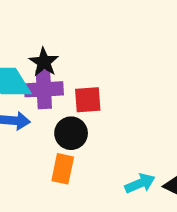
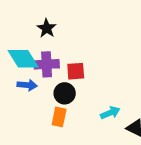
black star: (44, 62) -> (47, 28), moved
cyan arrow: (140, 183) -> (110, 113), moved

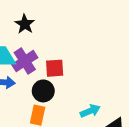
purple cross: (47, 64) -> (25, 61), turned -30

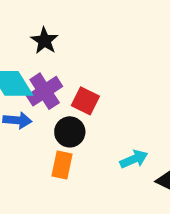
red square: (55, 68) -> (85, 101), turned 30

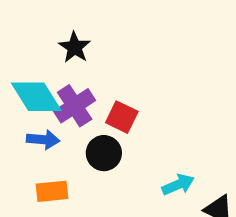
orange rectangle: (62, 165) -> (52, 191), moved, turned 72

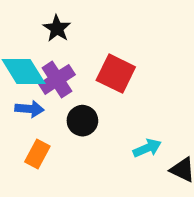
red square: (122, 117) -> (116, 74), moved, size x1.4
orange rectangle: (52, 191) -> (37, 154), turned -56

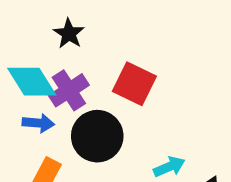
black circle: (82, 121) -> (97, 136), size x1.5

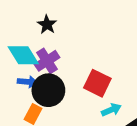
red square: (134, 84) -> (97, 83), moved
black circle: (97, 136) -> (48, 90), moved

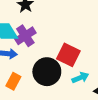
black circle: (48, 90) -> (47, 72), moved

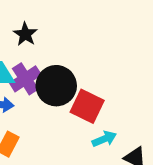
black circle: (47, 72) -> (56, 86), moved

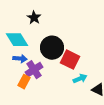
purple cross: (25, 79) -> (34, 70), moved

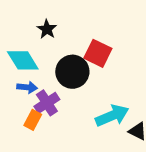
red square: (70, 60) -> (98, 53), moved
cyan arrow: (80, 79) -> (112, 116), size x1.6

